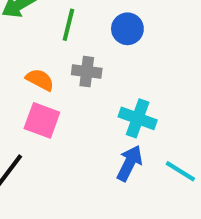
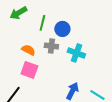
blue circle: (127, 29) -> (62, 29), moved
cyan cross: (138, 118) -> (76, 53), moved

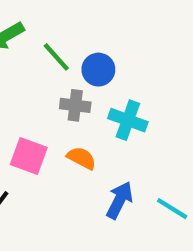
green line: (42, 23) -> (56, 57), turned -56
orange semicircle: (28, 50) -> (82, 158), moved

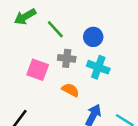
blue circle: (98, 70) -> (93, 37), moved
pink square: (29, 156) -> (38, 70), moved

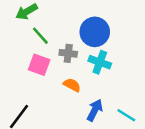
green line: (55, 29) -> (40, 36), moved
blue circle: (93, 37) -> (95, 32), size x1.5

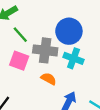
gray cross: (68, 53) -> (45, 50), size x1.5

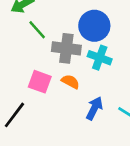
pink square: (19, 61) -> (40, 82), moved

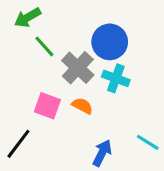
gray cross: (66, 48) -> (78, 68), turned 36
blue arrow: (94, 108) -> (102, 153), moved

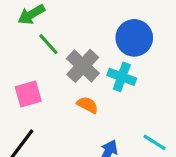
blue circle: (110, 42) -> (134, 38), moved
pink square: (47, 106) -> (28, 94), moved, turned -36

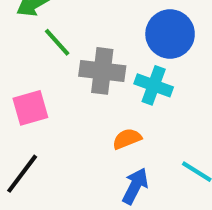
gray cross: (83, 66) -> (102, 71), turned -36
orange semicircle: (87, 105) -> (127, 139), moved, turned -50

